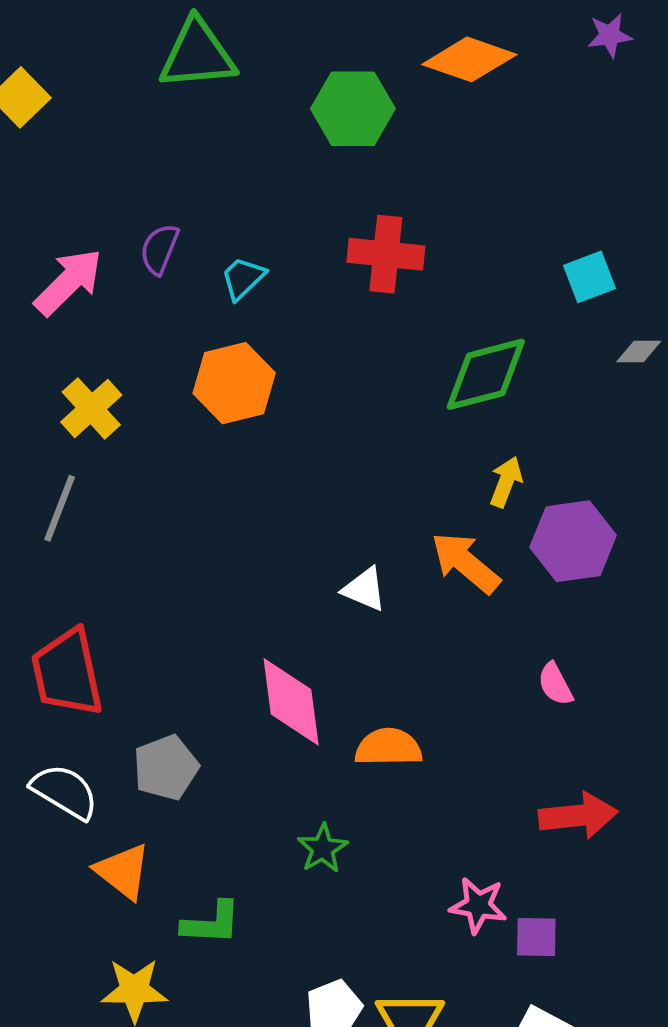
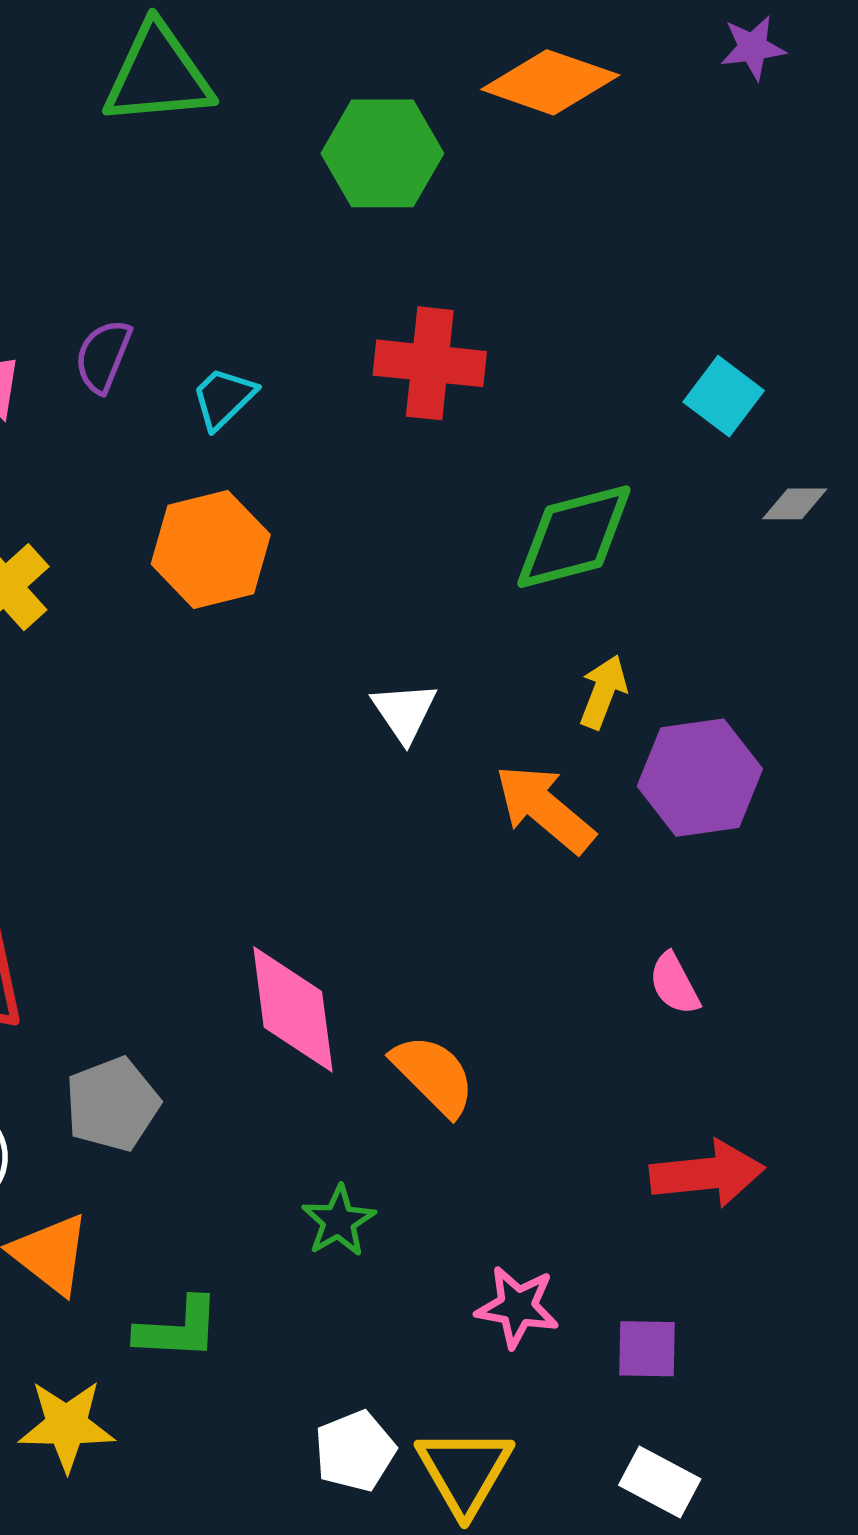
cyan square: (589, 277) -> (724, 396), turned -32
white triangle: (364, 589) -> (404, 712), moved, turned 33
orange semicircle: (388, 747) -> (433, 1075), turned 46
pink star: (478, 905) -> (517, 1307), moved

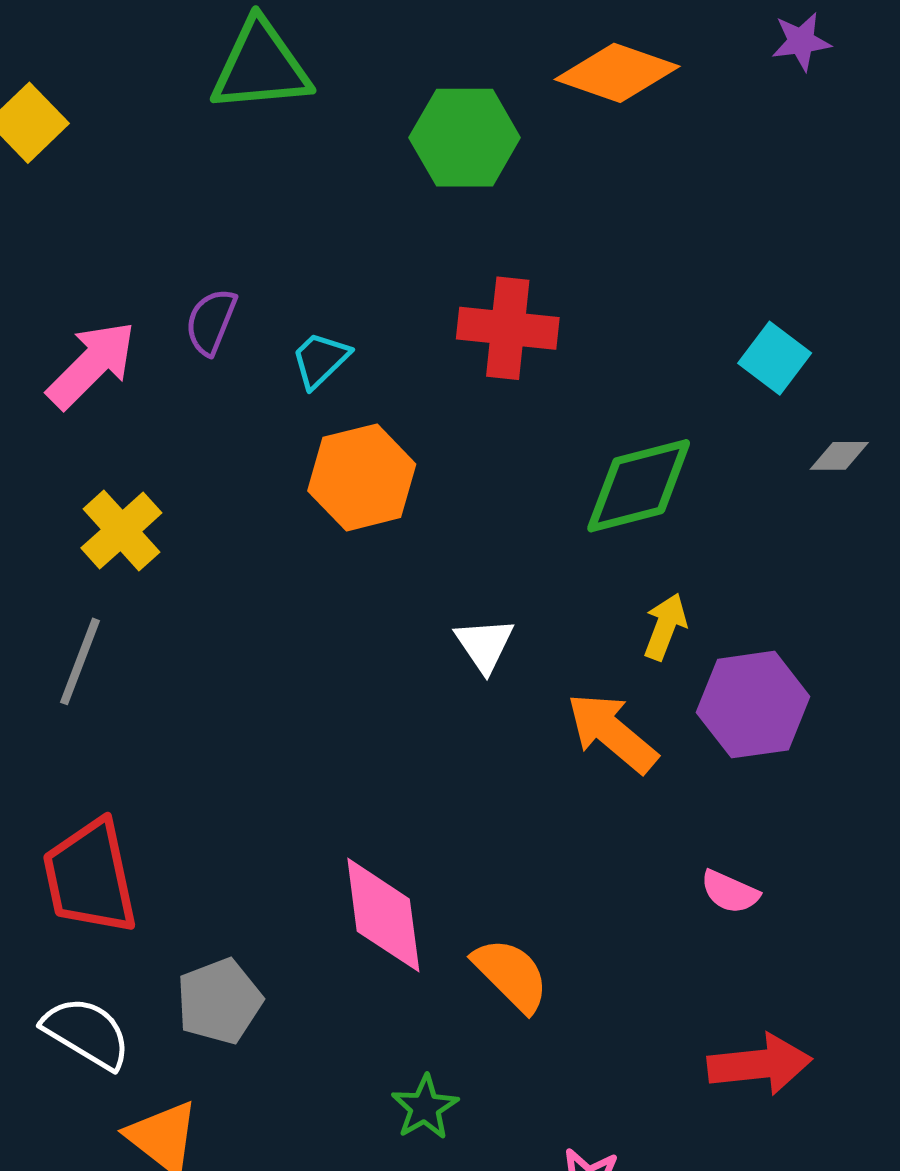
orange hexagon: (211, 549) -> (362, 477), moved
pink semicircle: (674, 984) -> (730, 892), turned -38

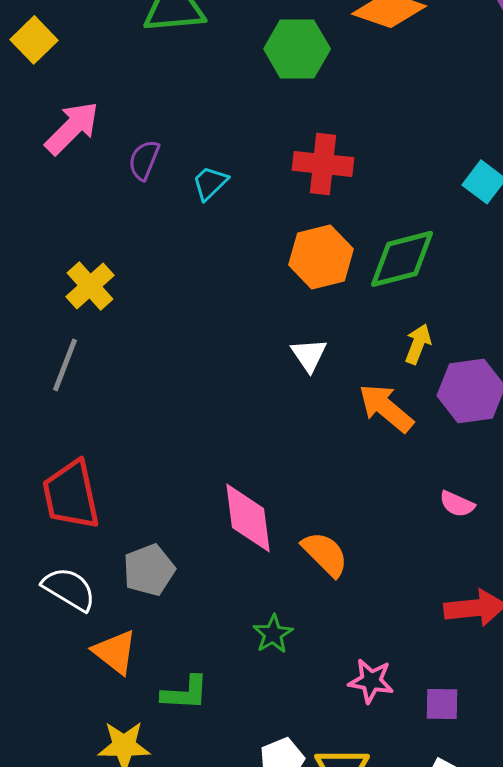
pink arrow: (92, 365) -> (72, 128), moved
orange hexagon: (362, 477) -> (321, 257), moved

